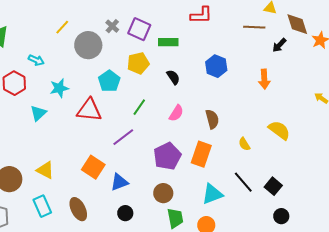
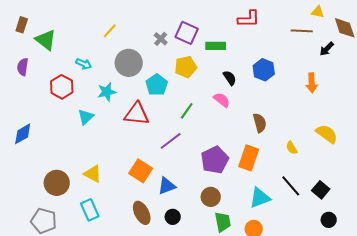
gray cross: (112, 26) -> (161, 39), moved
gray circle: (88, 45) -> (129, 63), moved
black semicircle: (173, 77) -> (230, 78), moved
pink semicircle: (176, 113) -> (222, 100), moved, turned -84
brown ellipse: (78, 209) -> (142, 213), moved

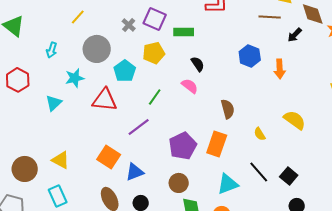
cyan arrow: (84, 64) -> (52, 50), turned 84
blue hexagon: (264, 70) -> (250, 56), moved
red hexagon: (62, 87) -> (18, 80), moved

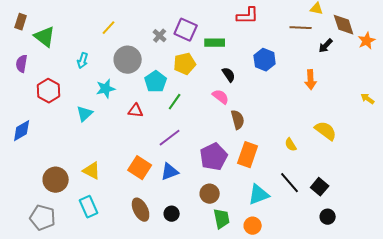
blue hexagon: (250, 56) -> (265, 60), moved
green line: (155, 97) -> (175, 102), moved
red triangle: (105, 100) -> (136, 111), size x0.6
brown semicircle: (228, 109) -> (238, 120), moved
blue triangle: (135, 172) -> (170, 172), moved

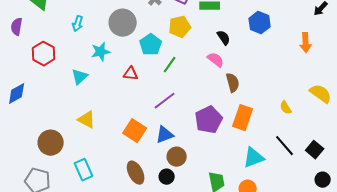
yellow triangle: (92, 171) -> (87, 120), moved
brown circle: (210, 194) -> (177, 157), moved

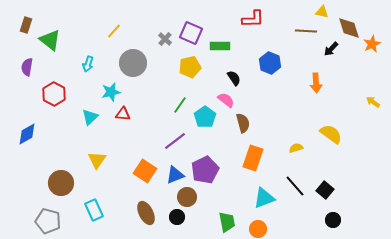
cyan pentagon: (151, 45) -> (205, 117), moved
red triangle: (131, 74) -> (123, 114), moved
yellow semicircle: (286, 108) -> (296, 148), turned 104
yellow triangle: (87, 120) -> (97, 160), turned 36
purple pentagon: (209, 120) -> (205, 170), moved

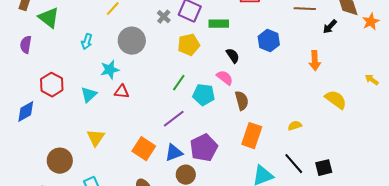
red hexagon: (54, 94) -> (52, 85), moved
cyan pentagon: (205, 117) -> (204, 95), turned -30
yellow semicircle: (331, 134) -> (336, 100), moved
black square: (325, 190) -> (324, 168), turned 36

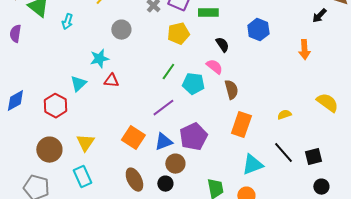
gray circle: (132, 41) -> (121, 30), size x0.7
cyan arrow: (87, 42) -> (67, 22), moved
red hexagon: (52, 85) -> (55, 106), moved
yellow semicircle: (336, 100) -> (327, 103), moved
yellow triangle: (96, 138) -> (85, 143), moved

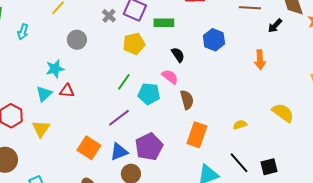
cyan triangle: (78, 84) -> (44, 94), moved
yellow triangle: (85, 143) -> (41, 129), moved

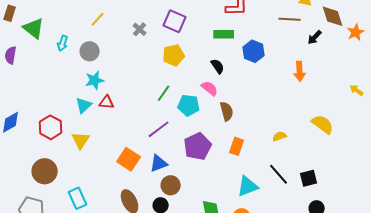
gray cross: (109, 16) -> (140, 29), moved
green rectangle: (164, 23) -> (224, 34), moved
gray circle: (77, 40) -> (90, 51), moved
orange rectangle: (197, 135) -> (237, 146), size x0.7
purple pentagon: (149, 147) -> (198, 146), moved

